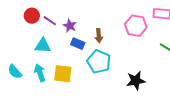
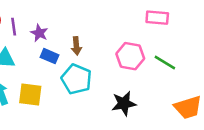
purple line: (50, 21) -> (14, 27), turned 48
pink hexagon: (136, 26) -> (130, 56), moved

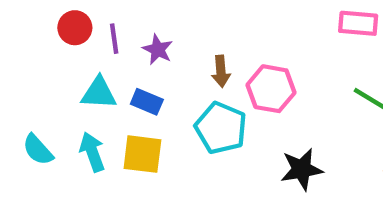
blue rectangle: (49, 56) -> (147, 102), moved
pink hexagon: (130, 56) -> (271, 89), moved

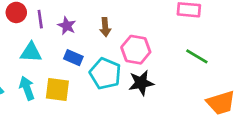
brown arrow: (221, 71) -> (105, 27), moved
blue rectangle: (147, 102) -> (73, 58), moved
black star: (302, 169) -> (141, 83), moved

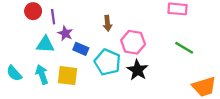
purple star: (67, 26) -> (65, 33), moved
black star: (141, 83) -> (137, 70), turned -30

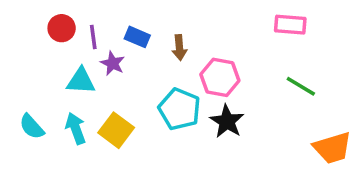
blue rectangle: (81, 49) -> (137, 37), moved
yellow square: (68, 76) -> (116, 130), turned 30

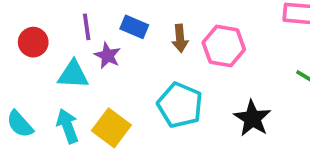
red circle: (62, 28) -> (33, 42), moved
pink hexagon: (220, 77) -> (224, 46), moved
black star: (227, 121) -> (252, 118), moved

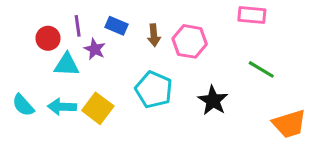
red circle: (33, 42) -> (48, 38), moved
cyan arrow: (68, 126) -> (62, 107), turned -68

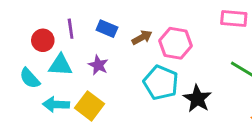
brown arrow: (154, 35) -> (142, 37), turned -114
purple star: (95, 49) -> (98, 65), moved
cyan pentagon: (154, 90) -> (161, 83), moved
cyan semicircle: (23, 105) -> (30, 78), moved

